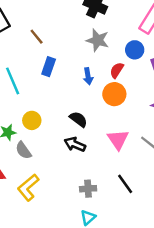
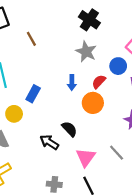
blue rectangle: (49, 67) -> (33, 94), moved
black semicircle: (78, 119) -> (69, 129), moved
pink triangle: (118, 140) -> (86, 157), moved

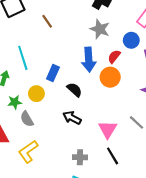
blue arrow: (72, 83) -> (89, 60), size x1.6
black semicircle: (69, 129) -> (74, 90), moved

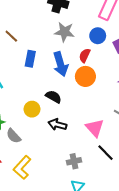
blue rectangle: (53, 73) -> (30, 59), moved
yellow circle: (36, 94) -> (32, 109), moved

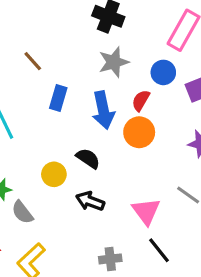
gray star: (64, 32) -> (114, 62), turned -30

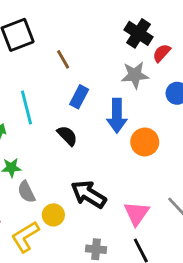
red semicircle: (141, 100) -> (162, 53), moved
black semicircle: (88, 158) -> (67, 136), moved
yellow circle: (54, 174) -> (53, 215), moved
black arrow: (90, 201) -> (89, 194), size x1.4

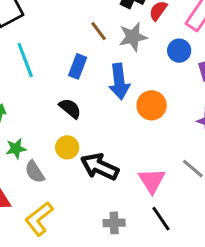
brown line: (63, 59) -> (99, 31), moved
cyan line: (27, 107) -> (25, 60), moved
yellow circle: (53, 215) -> (67, 147), moved

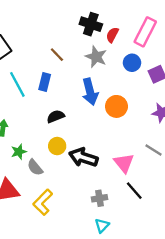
brown line: (99, 31) -> (57, 55), moved
gray star: (133, 37) -> (96, 57), turned -30
blue rectangle: (78, 66) -> (45, 82), moved
black semicircle: (70, 108) -> (56, 116), turned -54

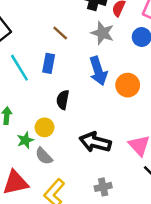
black semicircle: (56, 116) -> (63, 100), turned -54
yellow circle: (57, 146) -> (44, 127), moved
gray cross: (100, 198) -> (103, 187), moved

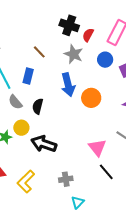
black arrow: (95, 142) -> (44, 144), moved
gray semicircle: (44, 156) -> (15, 102), moved

